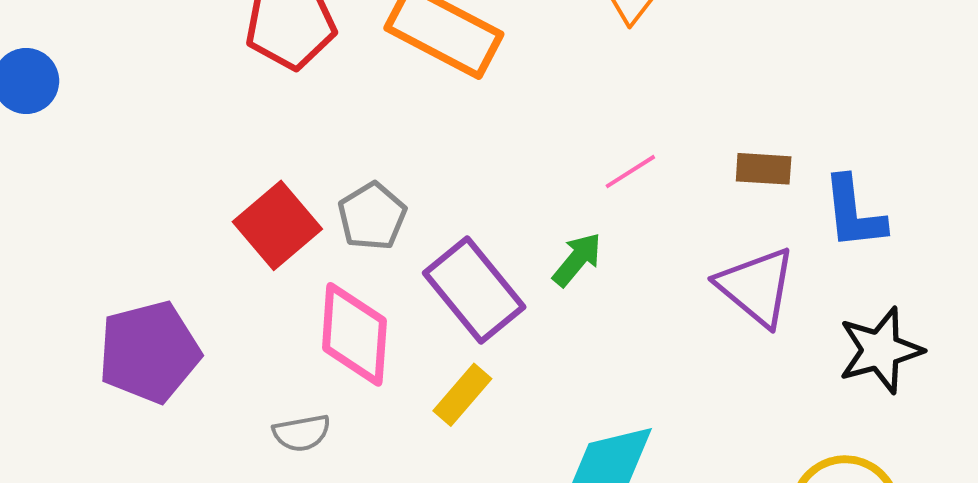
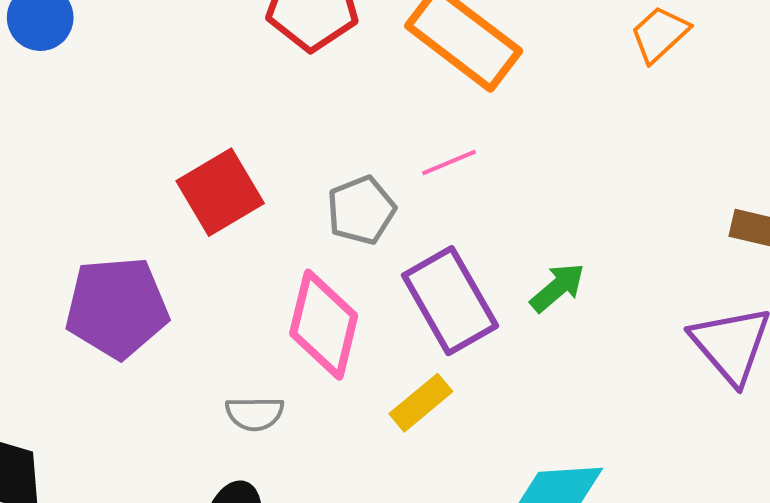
pink line: (630, 172) -> (449, 162), moved
red square: (277, 225) -> (220, 192), moved

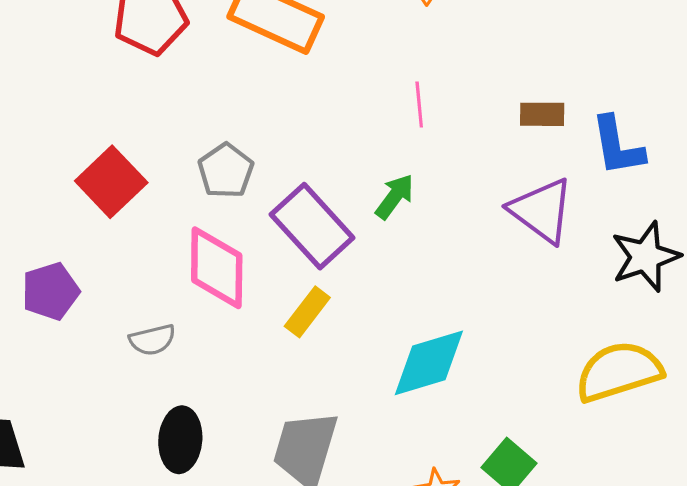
pink line: (449, 162) -> (419, 105), moved, turned -60
purple pentagon: (117, 307) -> (50, 291), size x0.7
gray semicircle: (255, 414) -> (152, 340), moved

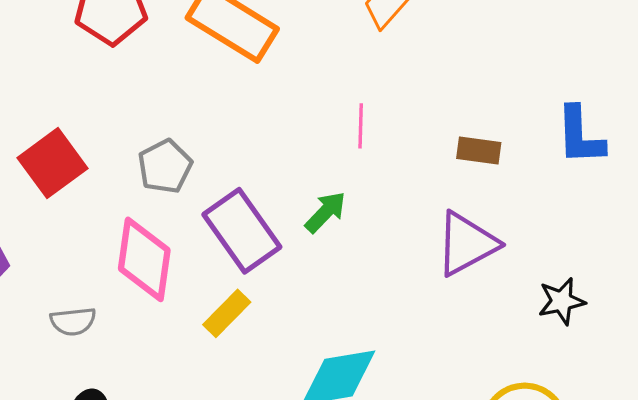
blue L-shape: (618, 146) -> (580, 136), moved
purple triangle: (542, 211) -> (467, 244), turned 48
black star: (646, 257) -> (562, 301), size x0.7

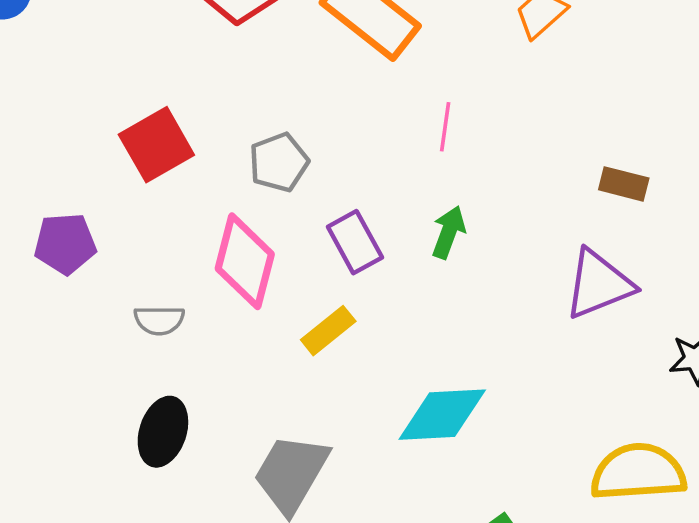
pink line: (361, 126) -> (445, 127), moved
green arrow: (325, 212) -> (449, 232), turned -30
purple rectangle: (242, 231) -> (355, 242), size x0.7

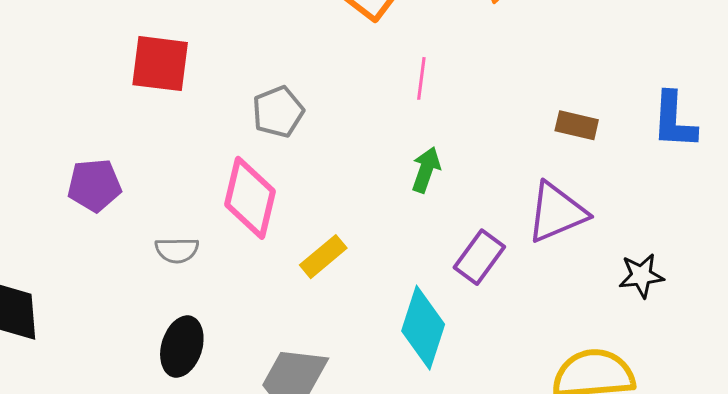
red square: (156, 145) -> (160, 64), moved, turned 38
purple rectangle: (355, 242) -> (479, 257), moved, turned 66
cyan diamond: (442, 415) -> (423, 328), turned -68

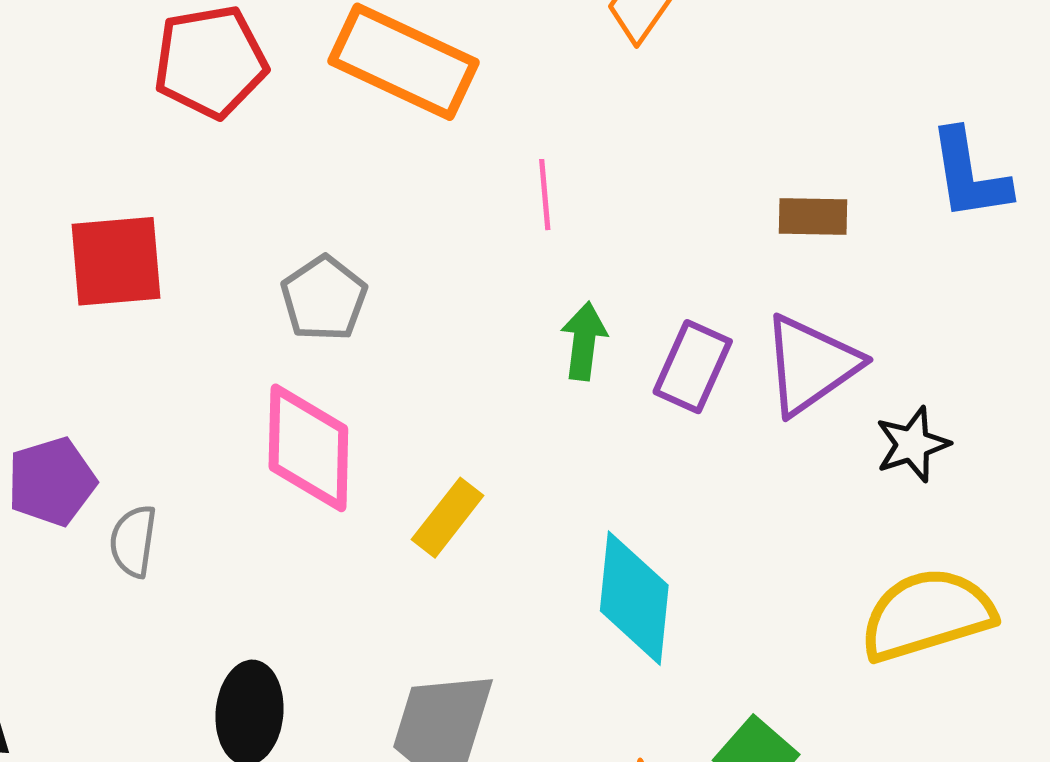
gray semicircle: (177, 250) -> (133, 541), moved, turned 111
purple rectangle: (479, 257) -> (693, 367), moved
black star: (641, 276) -> (912, 444), moved

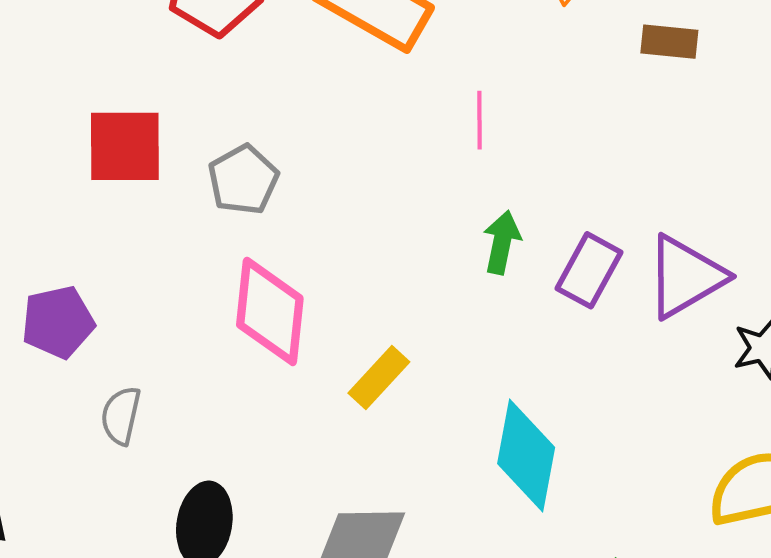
brown rectangle: (813, 216) -> (669, 42), moved
gray pentagon: (324, 298) -> (243, 180), moved
gray semicircle: (133, 541) -> (121, 415), moved

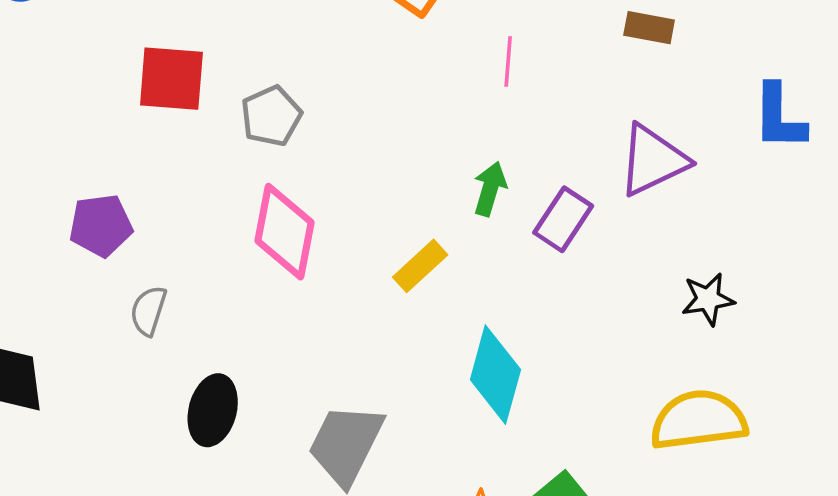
pink line: (479, 120) -> (508, 61), moved
purple triangle: (685, 277) -> (653, 160), moved
yellow rectangle: (379, 377) -> (420, 266), moved

